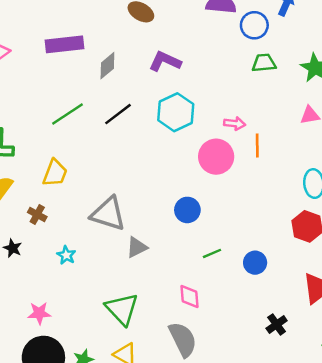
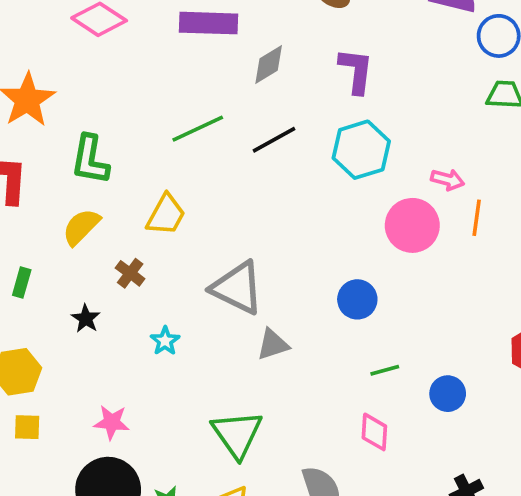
purple L-shape: (165, 61) -> (356, 71), turned 64
pink diamond: (190, 297) -> (374, 432), moved

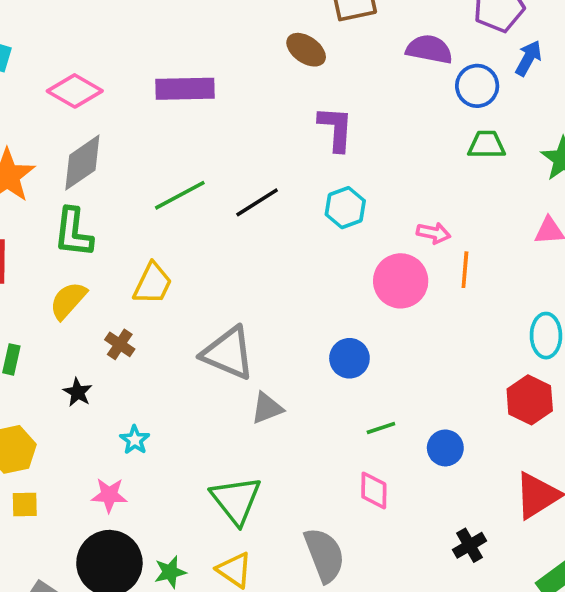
gray diamond: (269, 65) -> (82, 163), moved, size x1.4
cyan hexagon: (361, 150) -> (345, 208), size x0.7
cyan star: (165, 341) -> (135, 440), moved

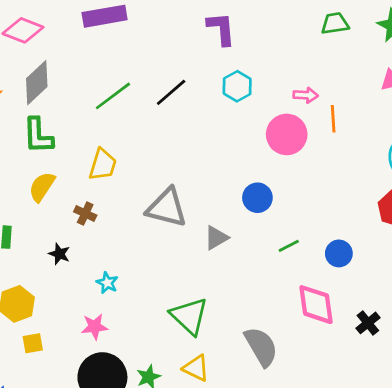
gray triangle: (267, 408) -> (216, 238), moved
pink diamond: (374, 490) -> (316, 305), moved, size x1.5

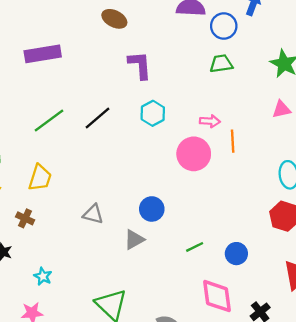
green trapezoid: (335, 23) -> (221, 64), moved
blue circle: (257, 198) -> (152, 209), moved
gray triangle: (167, 208) -> (93, 214), size x0.6

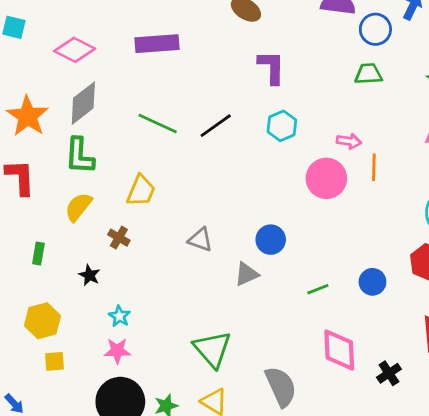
green line: (49, 120) -> (158, 124), turned 56
blue circle: (236, 254) -> (372, 282), moved
cyan star: (43, 276) -> (119, 316), moved

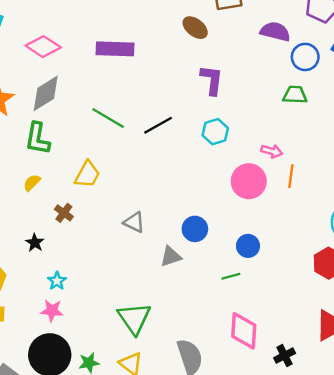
yellow semicircle: (78, 207) -> (32, 183), size x0.7
blue circle: (372, 282) -> (248, 246), moved

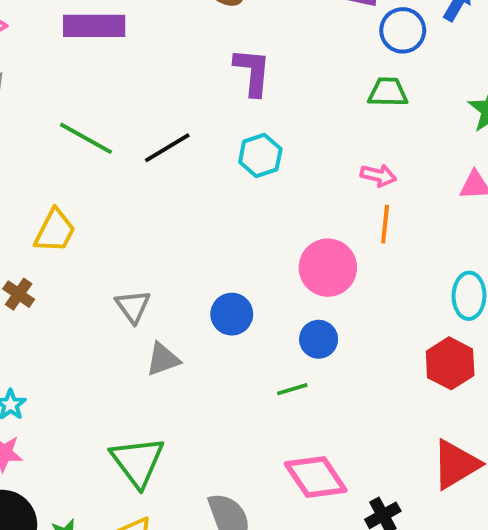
pink arrow: (272, 151) -> (378, 175), moved
pink circle: (249, 181) -> (328, 268), moved
gray triangle: (134, 222) -> (133, 306), turned 30
gray triangle: (171, 256) -> (163, 359), moved
pink diamond: (244, 331) -> (316, 477), turned -36

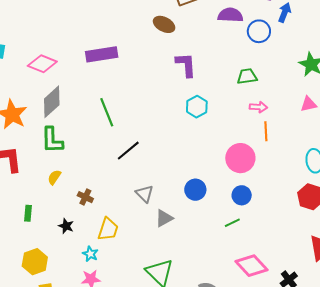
green trapezoid: (388, 92) -> (247, 76), moved
green line: (86, 138) -> (107, 112), turned 48
black line: (167, 148) -> (128, 151), moved
yellow trapezoid: (55, 231) -> (108, 229), moved

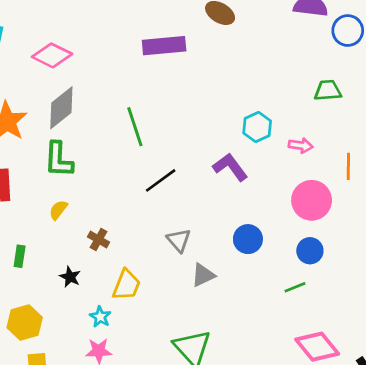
purple rectangle: (102, 54) -> (164, 46), moved
purple L-shape: (186, 65) -> (230, 167), moved, turned -36
pink arrow: (258, 107) -> (301, 145), moved

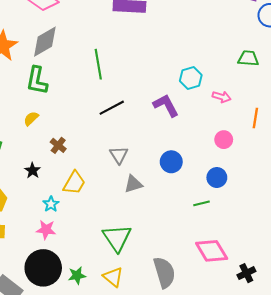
pink circle: (312, 200) -> (224, 140), size x0.6

